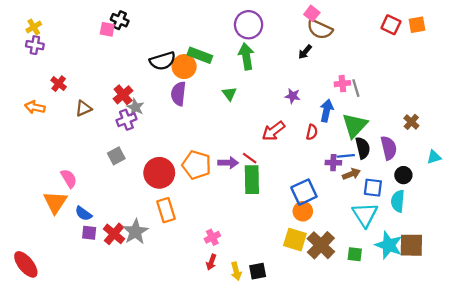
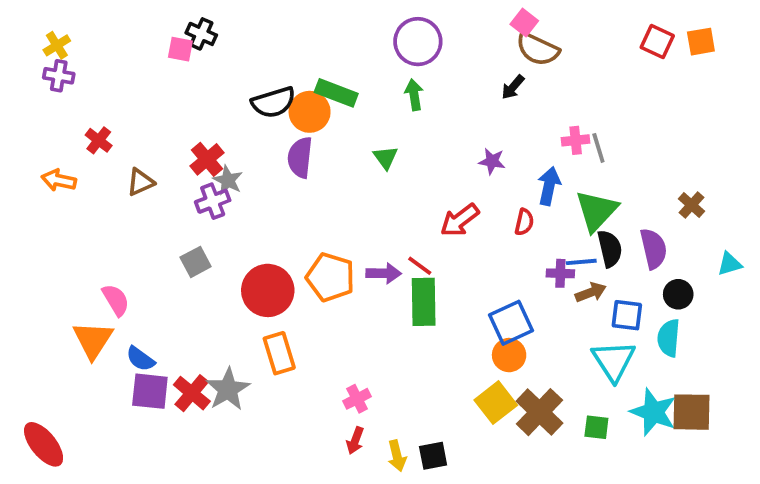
green arrow: (246, 56) -> (414, 95), size x0.7
purple square: (89, 233) -> (150, 391), size x1.5
yellow square: (295, 240) -> (496, 403), turned 35

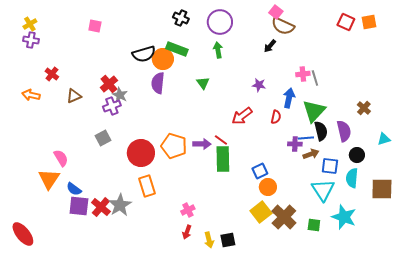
black cross: (201, 34) -> (181, 18), moved
blue square: (511, 323) -> (260, 171), moved, size x0.7
brown square: (691, 412) -> (382, 189), moved

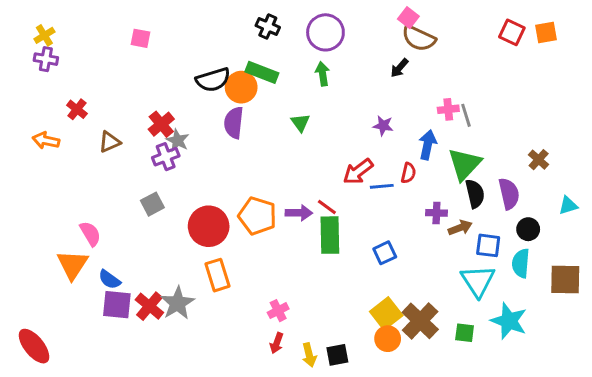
blue line: (306, 138) -> (382, 186), moved
orange circle: (268, 187) -> (388, 339), moved

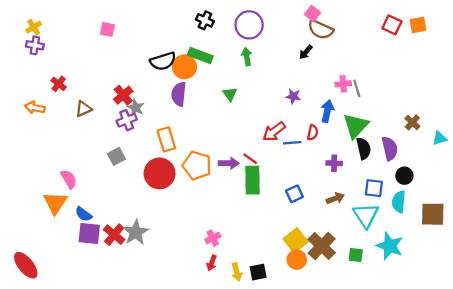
cyan triangle: (568, 206) -> (440, 138), moved
brown arrow: (460, 228) -> (335, 198), moved
orange rectangle: (217, 275) -> (166, 139), moved

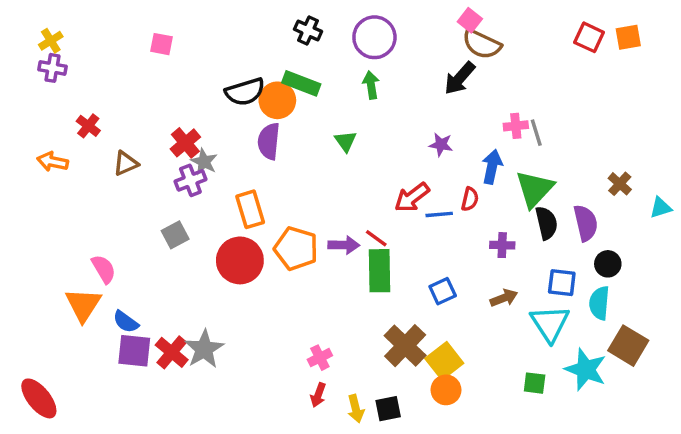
black arrow: (306, 52) -> (460, 78), size x1.5
brown square: (433, 214) -> (628, 346), moved, turned 30
brown cross: (322, 246) -> (405, 346), moved

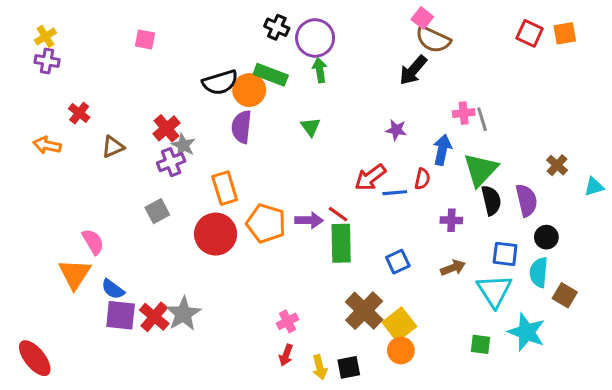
purple circle: (374, 37) -> (315, 38), moved
green arrow: (371, 85) -> (320, 70), moved
brown square: (628, 346) -> (565, 295), moved, size x0.7

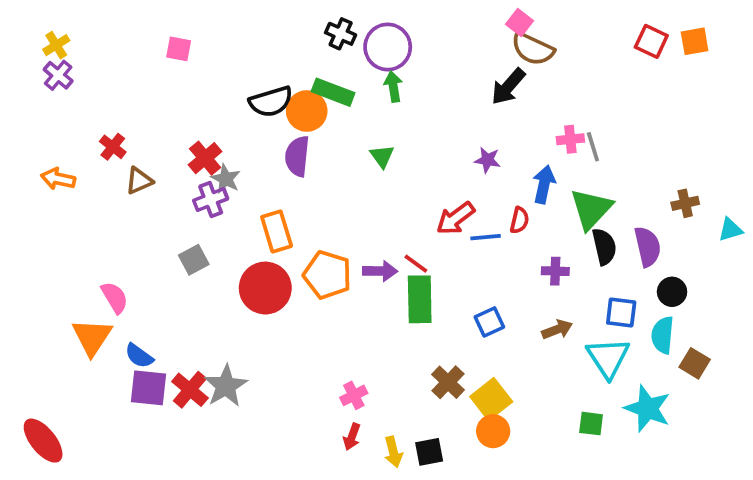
purple cross: (47, 61) -> (58, 75), turned 30
red cross: (79, 113) -> (113, 147), moved
brown cross: (557, 165) -> (685, 203), turned 35
brown cross: (364, 311) -> (448, 382), size x0.7

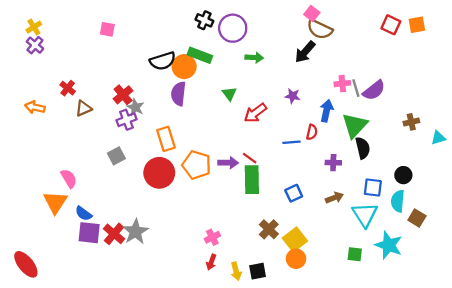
green arrow: (393, 87) -> (254, 58), moved, turned 102
red arrow: (455, 218) -> (255, 113), moved
purple semicircle: (648, 247) -> (374, 90), moved, turned 65

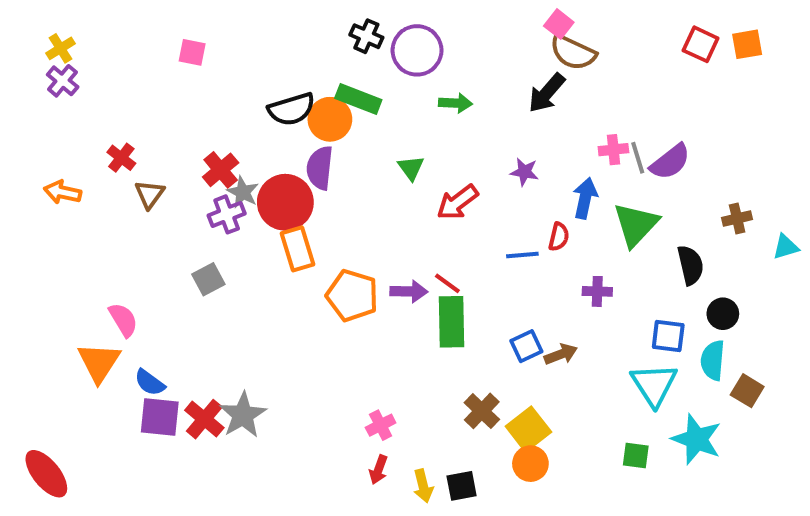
brown triangle: (84, 108) -> (150, 194), turned -30
black semicircle: (363, 148) -> (690, 265), moved
red circle: (159, 173) -> (285, 202), moved
brown arrow: (334, 198) -> (561, 354), moved

